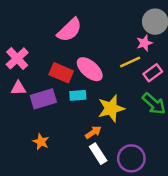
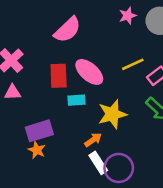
pink star: (144, 43) -> (128, 16), moved
red rectangle: (61, 73) -> (59, 76), turned 65
purple rectangle: (43, 99) -> (39, 131), moved
purple circle: (131, 158) -> (119, 168), moved

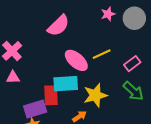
yellow line: (133, 64) -> (102, 54), moved
red rectangle: (59, 76) -> (51, 95), moved
cyan rectangle: (76, 100) -> (66, 84), size x1.6

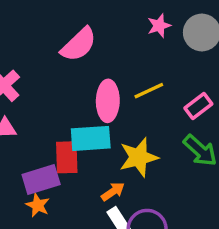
pink ellipse: (76, 60) -> (108, 101), turned 50

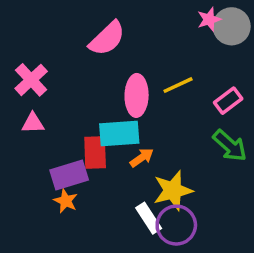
pink star: (159, 26) -> (209, 19), moved
yellow star: (139, 157) -> (173, 191), moved
orange arrow: (113, 191) -> (142, 158), moved

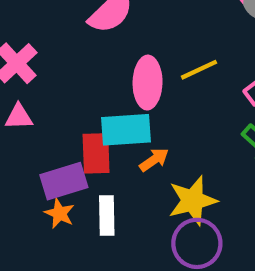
white rectangle: (149, 218) -> (107, 216), moved, turned 32

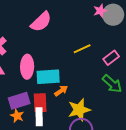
pink ellipse: (148, 83) -> (27, 67), moved
red rectangle: (96, 153) -> (40, 103), moved

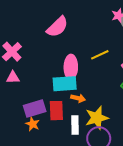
pink ellipse: (27, 67) -> (71, 67), moved
orange arrow: (61, 91) -> (78, 98), turned 48
white rectangle: (39, 117) -> (75, 125), moved

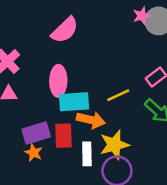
yellow line: (100, 55) -> (118, 95), moved
pink ellipse: (71, 67) -> (58, 81), moved
orange arrow: (78, 98) -> (91, 120), size x1.5

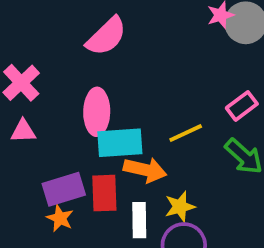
yellow star: (114, 145) -> (180, 207), size x0.7

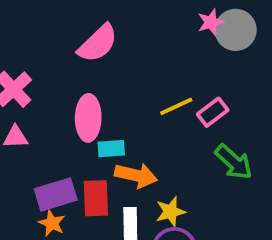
pink rectangle: (242, 106) -> (213, 112), moved
yellow line: (186, 133) -> (176, 106), moved
cyan rectangle: (120, 143) -> (111, 149), size x0.6

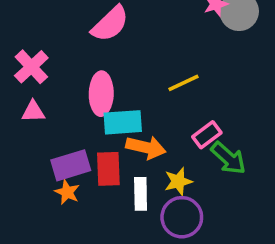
pink rectangle: (213, 112) -> (207, 135), moved
cyan rectangle: (111, 149) -> (123, 122), size x1.5
green arrow: (234, 162) -> (228, 158), moved

